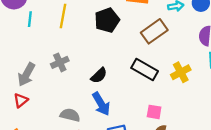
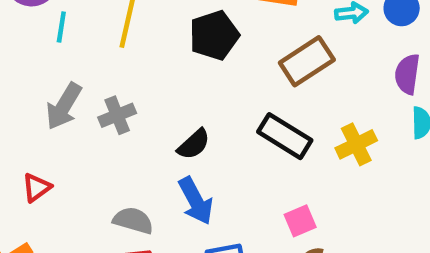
gray arrow: (26, 75) -> (64, 106), moved
pink square: (154, 112) -> (300, 221), turned -35

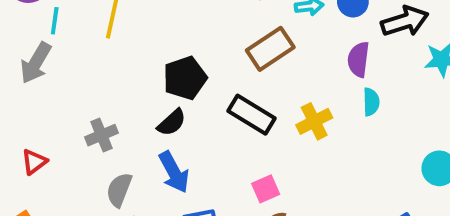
black pentagon: (214, 35) -> (185, 78), moved
gray arrow: (64, 106) -> (36, 63), moved
gray cross: (117, 115) -> (102, 135), moved
gray semicircle: (133, 220) -> (119, 190), turned -84

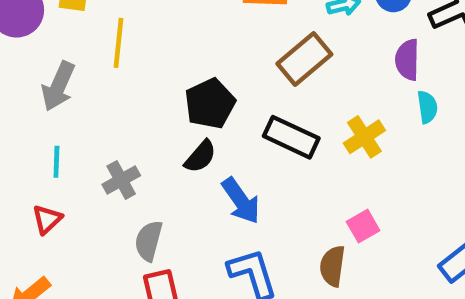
cyan line: (55, 21) -> (56, 162), moved
gray arrow: (36, 63) -> (58, 86), moved
blue arrow: (174, 172) -> (241, 201), moved
pink square: (266, 189) -> (363, 226), moved

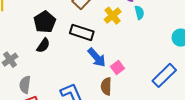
yellow cross: (364, 137) -> (113, 16), moved
blue arrow: (241, 201) -> (97, 57), moved

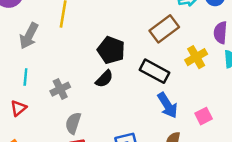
black pentagon: (45, 22) -> (111, 50), turned -30
pink square: (117, 67) -> (204, 116), moved

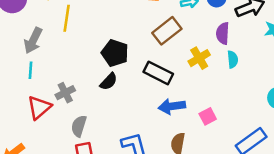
cyan line: (25, 77) -> (31, 70), moved
blue arrow: (167, 105) -> (172, 106), turned 115
red triangle: (18, 108) -> (39, 107), moved, size x1.5

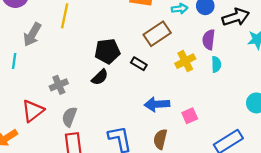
black pentagon: (115, 53) -> (107, 51), turned -30
cyan line: (31, 70) -> (14, 61), moved
black rectangle: (158, 73) -> (139, 64), moved, size x0.6
red triangle: (39, 107) -> (33, 111), moved

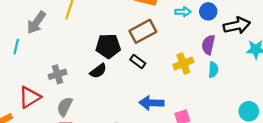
brown rectangle: (157, 34) -> (143, 31), moved

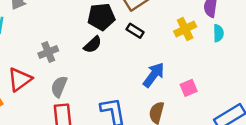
blue arrow: (151, 103) -> (154, 75), turned 130

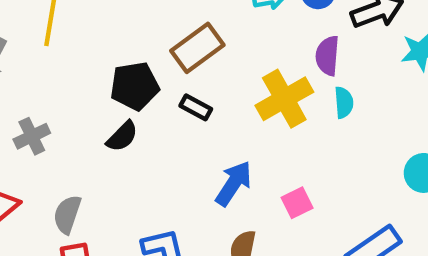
yellow cross: (185, 29) -> (284, 99), size x1.4
gray cross: (48, 52) -> (32, 136), moved

